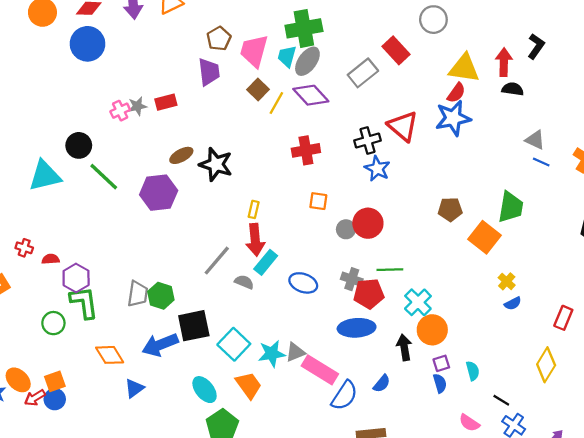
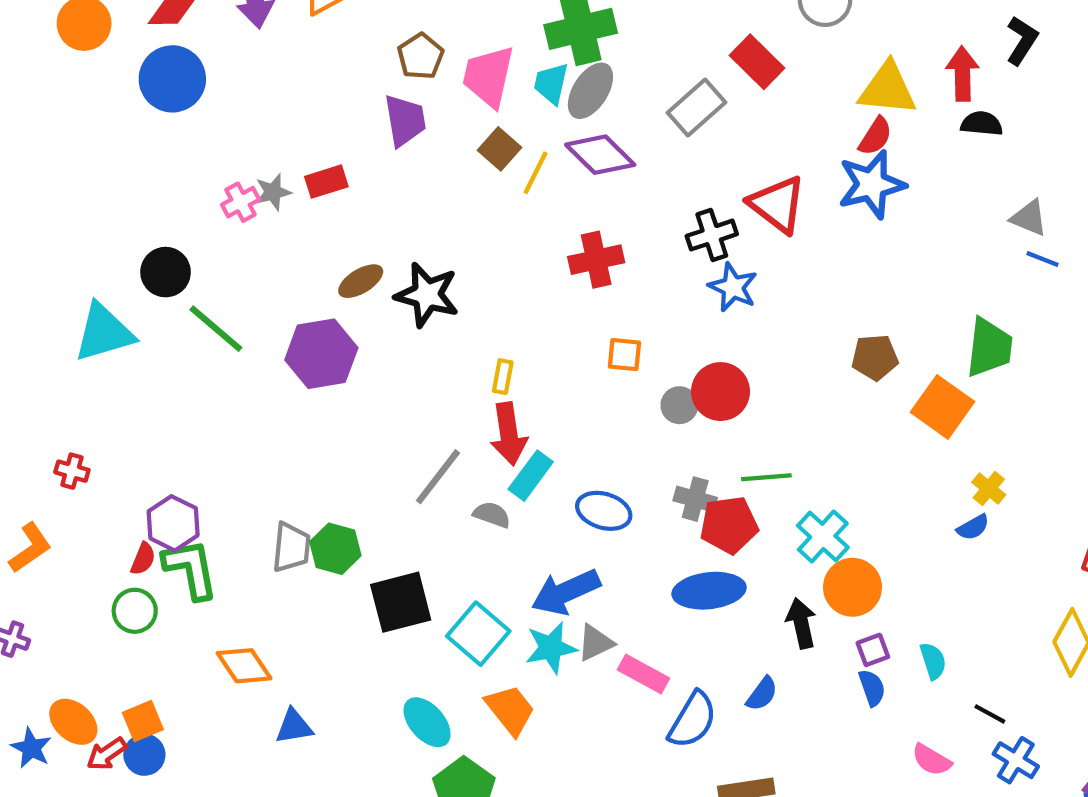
red semicircle: (51, 259) -> (143, 559), moved, turned 119
blue semicircle: (513, 303) -> (973, 527), moved
blue arrow: (160, 345) -> (566, 592), moved
pink rectangle: (320, 370) -> (644, 674), size x0.7
blue triangle: (134, 388) -> (294, 727), turned 30

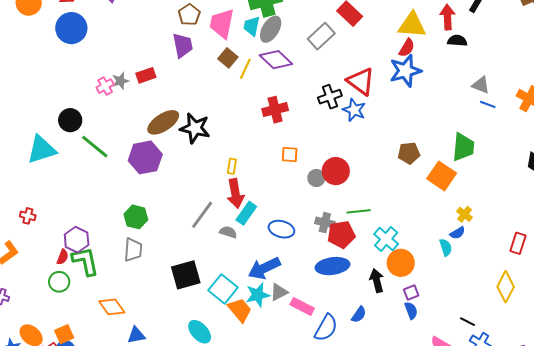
brown ellipse: (361, 281) -> (163, 122), size x1.5
blue star: (733, 287) -> (354, 110), moved
green hexagon: (335, 549) -> (136, 217), moved
cyan semicircle: (933, 661) -> (446, 247), moved
orange trapezoid: (510, 710) -> (240, 310), moved

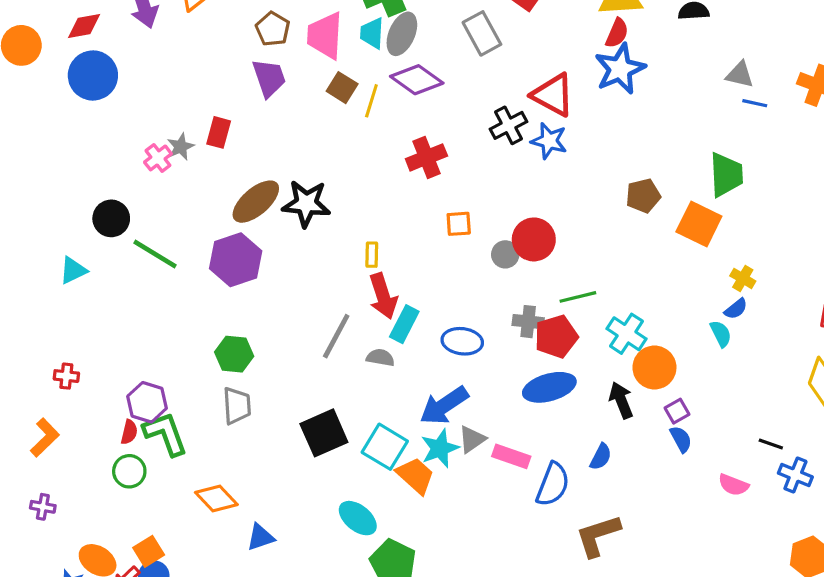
gray rectangle: (321, 36) -> (482, 33), turned -68
red rectangle: (146, 75) -> (219, 132), turned -48
cyan triangle: (42, 150) -> (73, 270), size x0.6

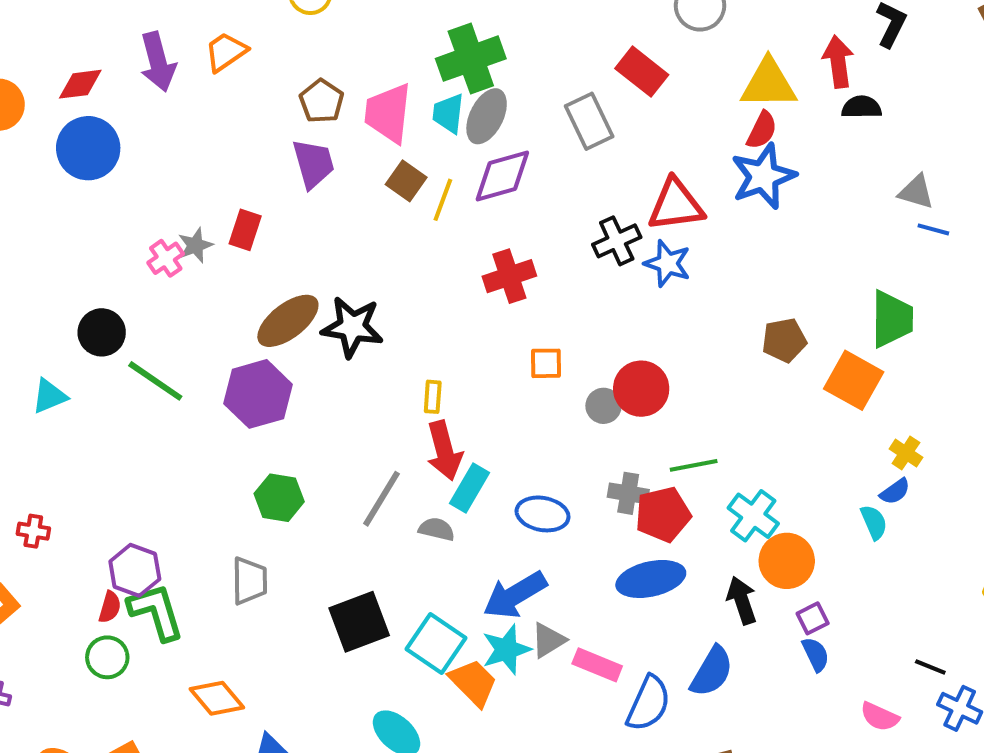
purple diamond: (417, 80) -> (502, 176), turned -54
red triangle: (553, 95) -> (676, 205), turned -39
green hexagon: (234, 354) -> (279, 498), moved
blue semicircle: (601, 457) -> (712, 671), size x1.5

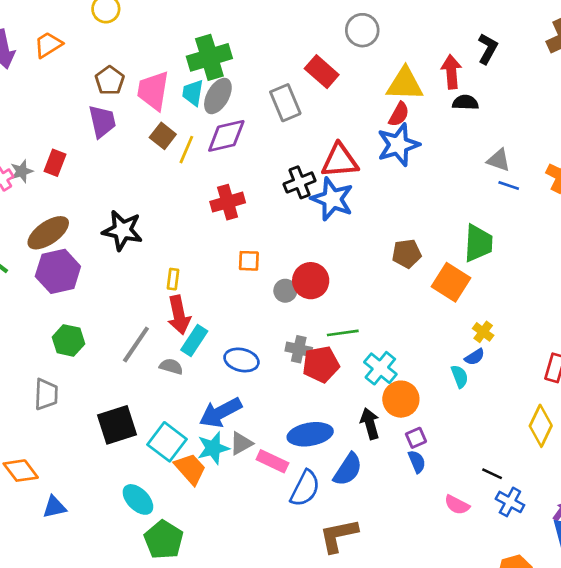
blue star: (668, 263) -> (332, 199), size x1.4
brown ellipse: (288, 321) -> (48, 233), moved
blue ellipse: (651, 579) -> (310, 434), moved

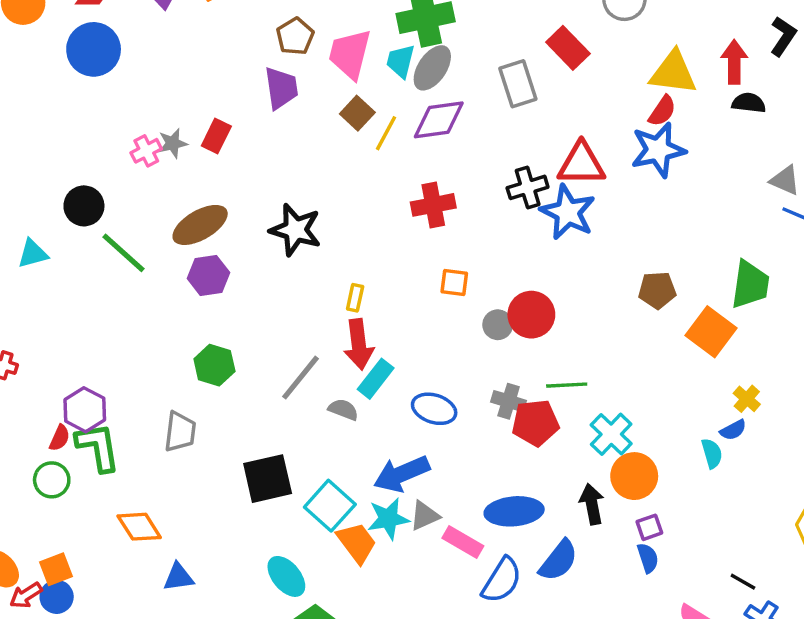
purple hexagon: (58, 271) -> (208, 275), size x0.7

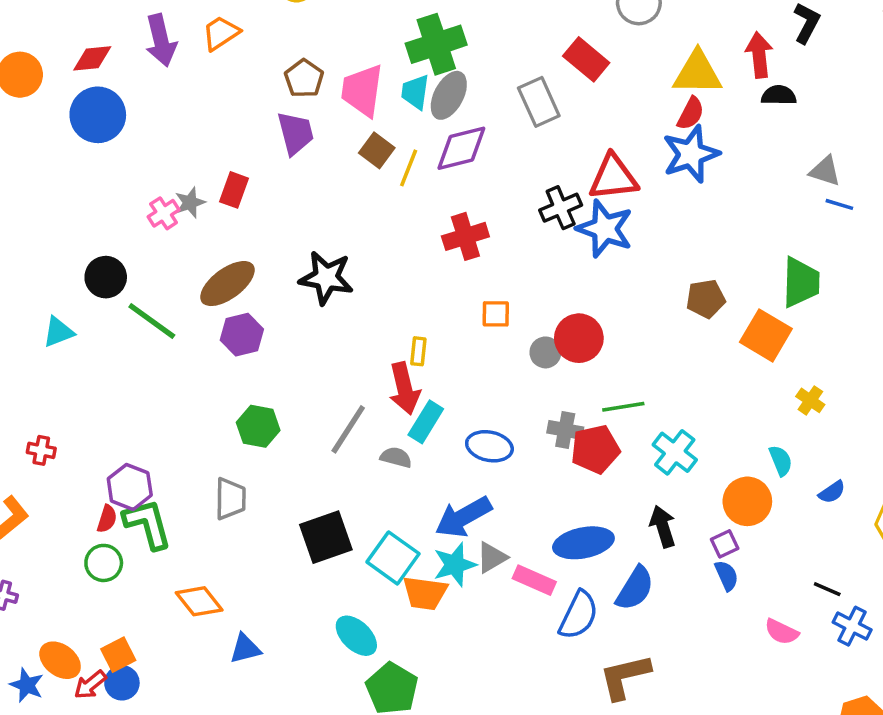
yellow rectangle: (355, 298) -> (418, 351), moved
blue semicircle: (733, 430) -> (832, 492), moved
orange circle: (634, 476) -> (747, 501), moved
orange trapezoid: (357, 543) -> (425, 593), turned 141

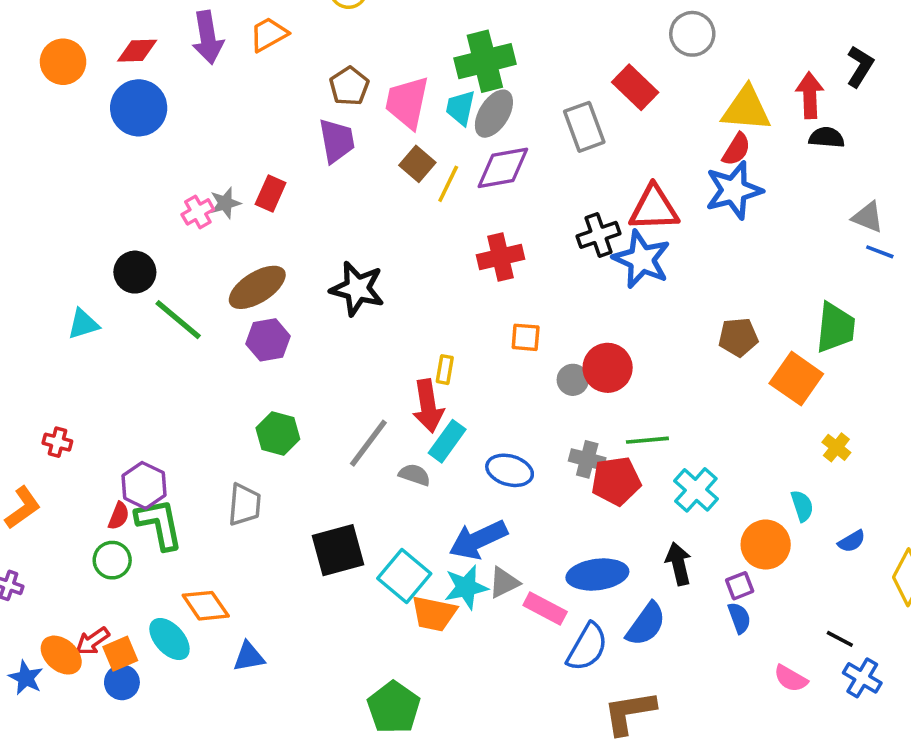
cyan ellipse: (356, 636) -> (169, 639), moved
red arrow: (90, 685) -> (92, 641), moved

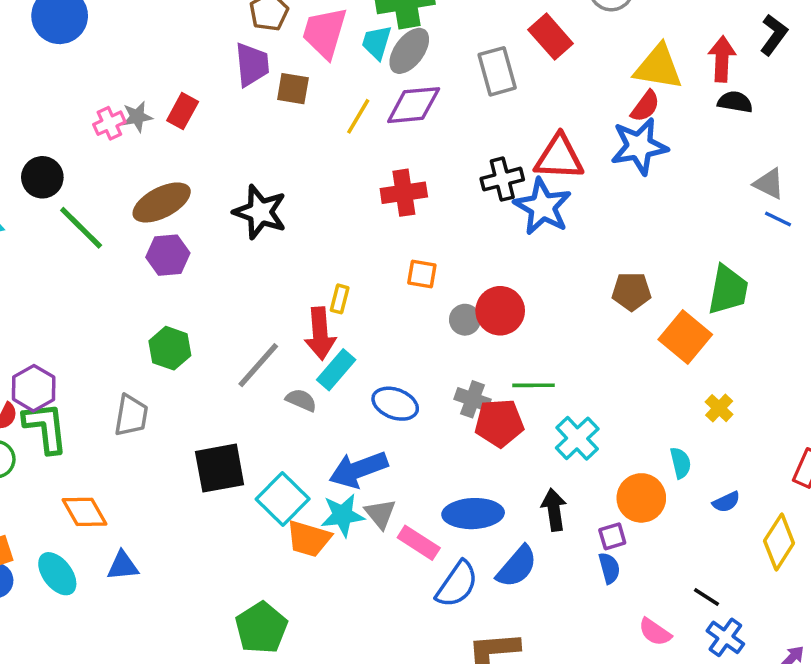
brown square: (417, 164) -> (293, 89), moved, turned -36
gray triangle: (504, 583) -> (380, 514), turned -48
cyan ellipse: (169, 639) -> (57, 574), moved

